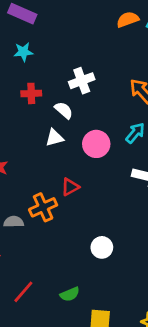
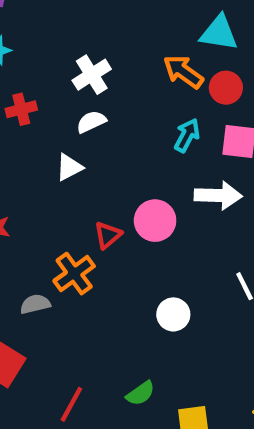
white semicircle: (64, 110) -> (91, 122), moved, turned -54
pink circle: (96, 144) -> (155, 221), moved

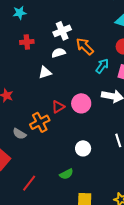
orange arrow: (183, 72) -> (85, 46), moved
gray semicircle: (35, 304) -> (19, 134), turned -144
green semicircle: (141, 393) -> (66, 174), moved

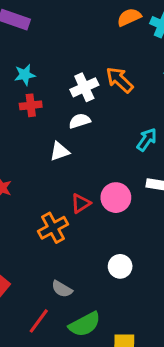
cyan star: (20, 13) -> (25, 75), moved
orange arrow: (85, 46) -> (120, 80), moved
gray semicircle: (19, 134) -> (62, 289), moved
green semicircle: (66, 174) -> (85, 324), moved, size x1.5

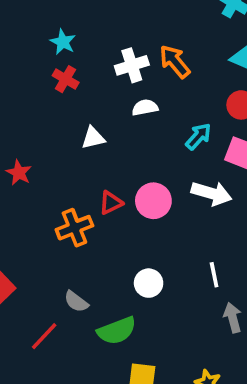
cyan star: (25, 75) -> (63, 42), turned 30
red cross: (31, 105) -> (66, 79), turned 30
white semicircle: (80, 121) -> (145, 108), moved
green semicircle: (85, 324) -> (117, 331), moved

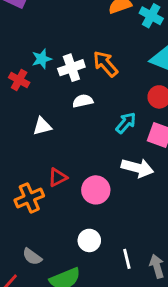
cyan star: (63, 42) -> (42, 59), moved, turned 30
pink circle: (153, 201) -> (96, 190), moved
white line: (214, 275) -> (127, 259), moved

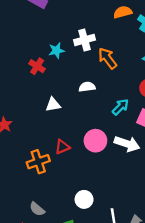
white cross: (71, 68) -> (84, 40), moved
pink circle: (96, 190) -> (95, 141), moved

